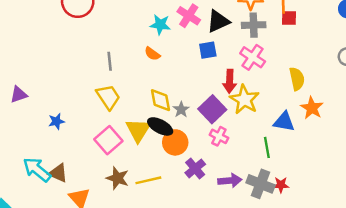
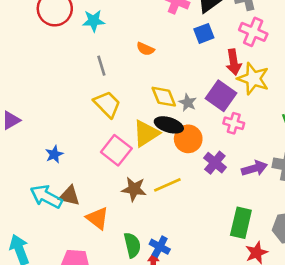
cyan star: (160, 25) -> (94, 21), moved
blue star: (56, 121) -> (54, 154), moved
yellow triangle: (138, 130) -> (146, 133), turned 36

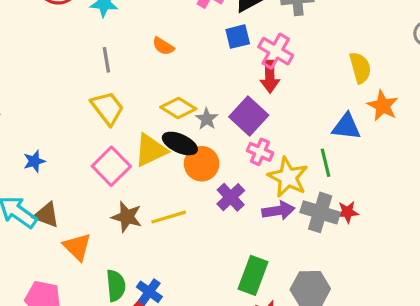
pink cross: (253, 32) -> (276, 51), moved
yellow star: (253, 79) -> (288, 177), moved
yellow diamond: (164, 97) -> (178, 108), turned -44

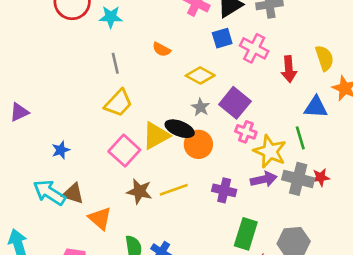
red arrow: (270, 77) -> (289, 69), moved
yellow trapezoid: (107, 108) -> (118, 103), turned 84
yellow diamond: (178, 108) -> (200, 75), moved
purple cross: (231, 197) -> (224, 190), moved, turned -30

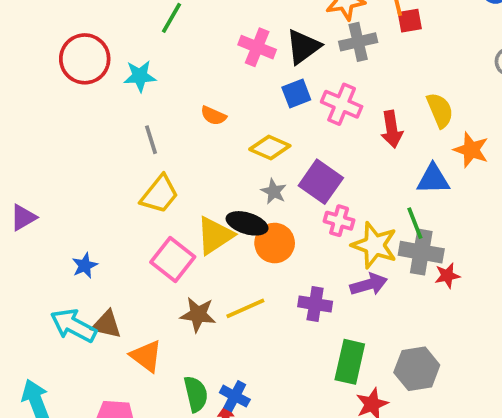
gray cross: (298, 179) -> (421, 252), moved

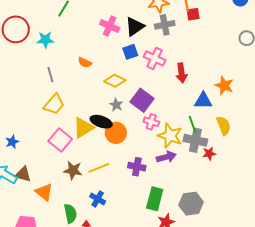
yellow semicircle: (440, 110) -> (224, 126), moved
blue cross: (235, 396) -> (98, 199), moved

